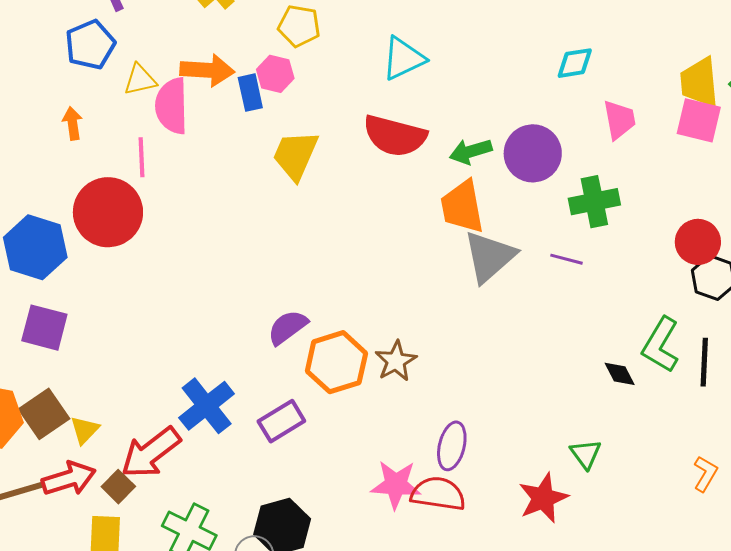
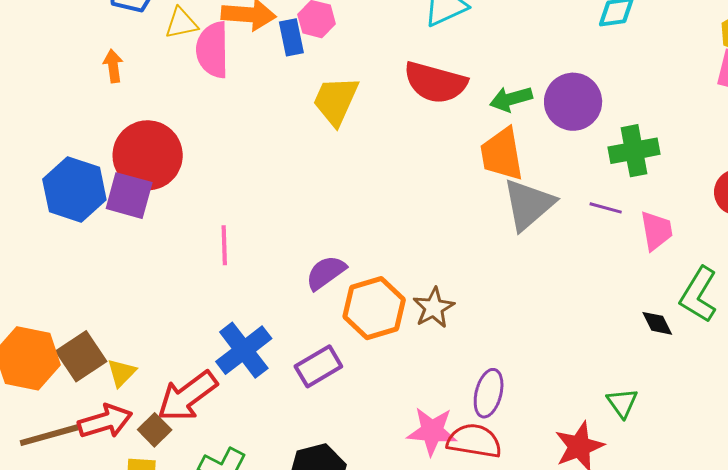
pink trapezoid: (619, 120) -> (656, 231), moved
pink line: (142, 157) -> (224, 245), moved
purple square: (44, 328) -> (129, 196), moved

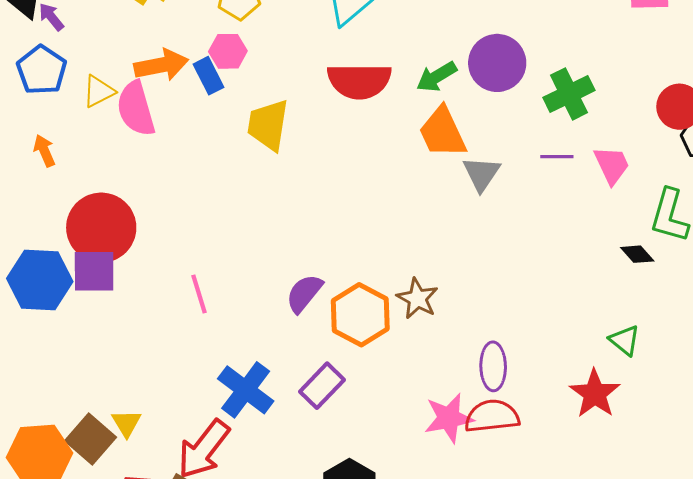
gray triangle: (528, 204) -> (482, 174), size x0.7
yellow triangle: (122, 373) -> (126, 423), moved

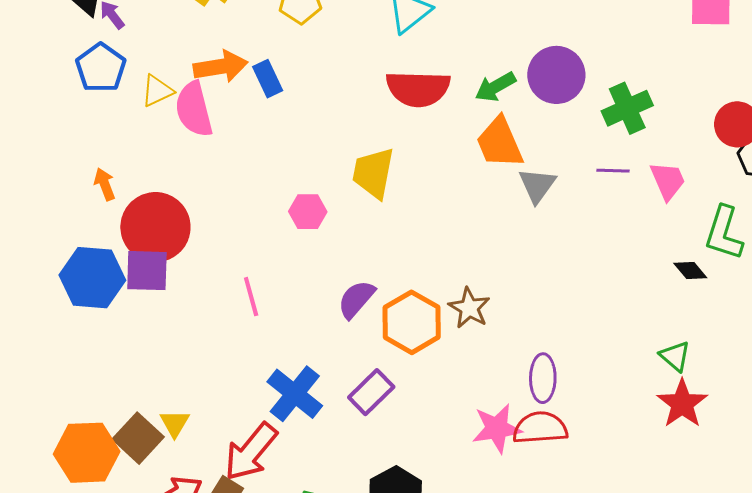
pink hexagon: (228, 51) -> (308, 212), moved
yellow trapezoid: (268, 125) -> (373, 173), moved
orange arrow: (44, 151) -> (105, 184), moved
red star: (595, 394) -> (682, 404), moved

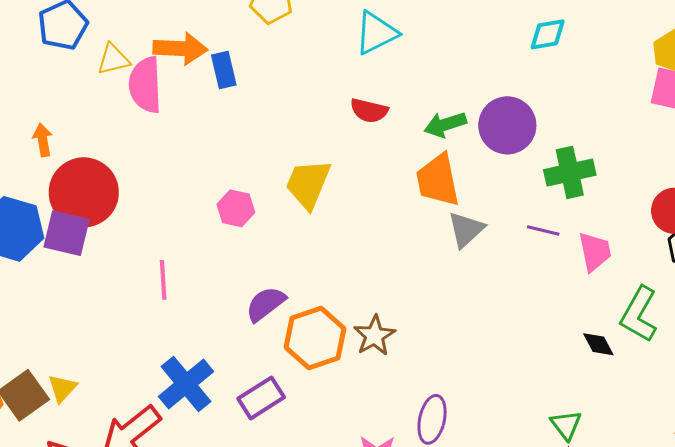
red semicircle: (418, 89) -> (369, 111), size x0.6

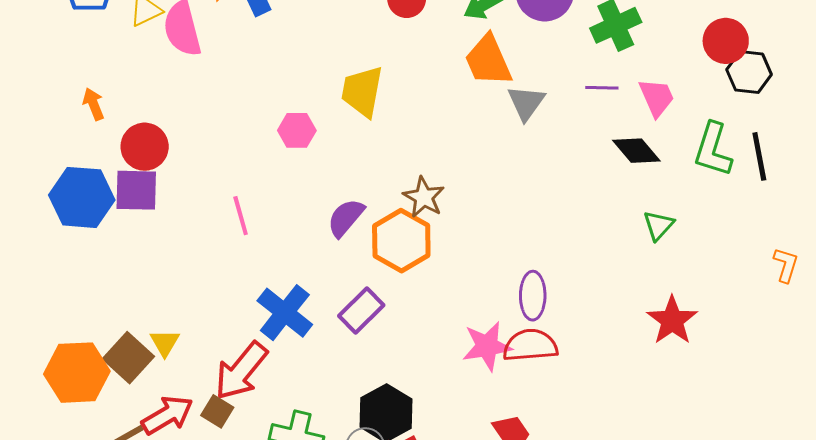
red circle: (84, 192) -> (145, 147), size x0.7
brown star: (374, 336) -> (424, 197), moved
black diamond: (598, 344) -> (636, 151), moved, size x1.4
green triangle: (566, 425) -> (659, 225), moved, turned 32

